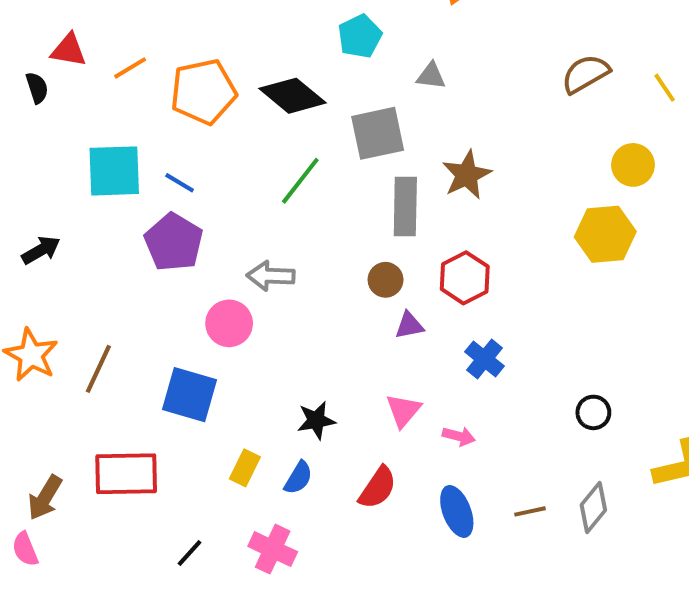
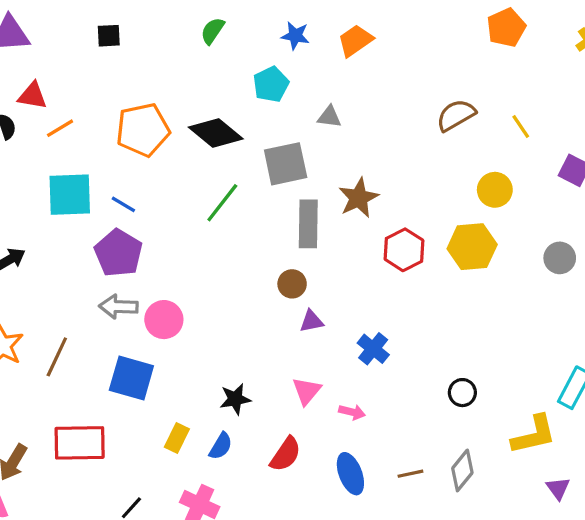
orange line: (130, 68) -> (60, 128), moved
gray arrow: (271, 276) -> (118, 307), moved
red hexagon: (465, 278) -> (404, 250), moved

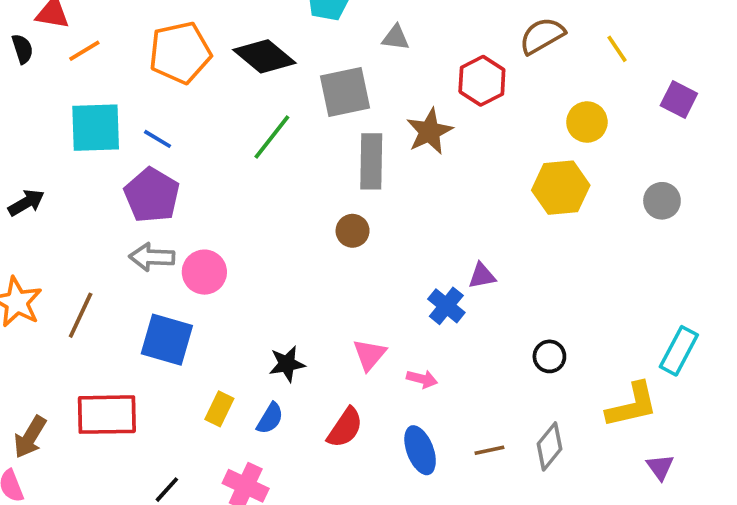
red hexagon: (404, 250) -> (482, 81), moved
purple triangle: (312, 321) -> (482, 276), moved

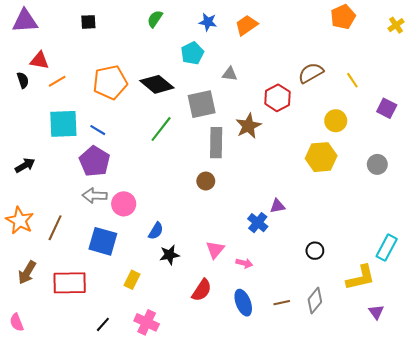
blue semicircle: (270, 418) -> (156, 231), moved
brown arrow: (30, 437) -> (27, 272), moved

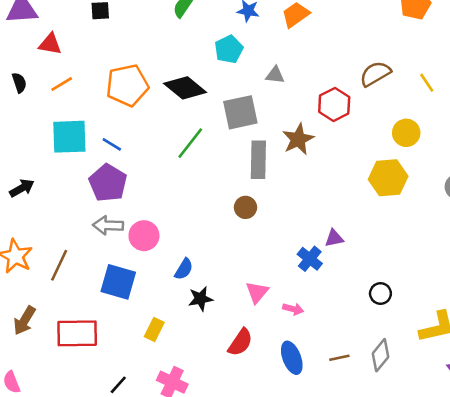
red triangle: (39, 60) -> (50, 44), moved

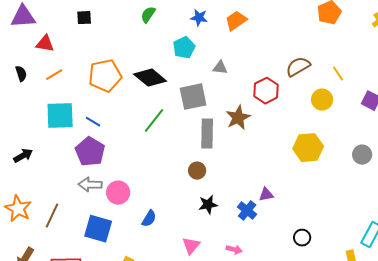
yellow circle: (406, 133) -> (322, 100), moved
pink triangle: (257, 292) -> (191, 246), moved
black star: (201, 299) -> (208, 205), moved

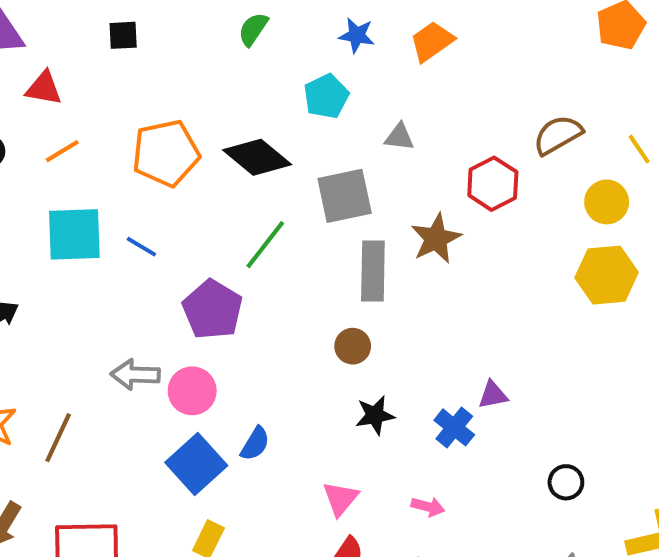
yellow hexagon: (308, 148) -> (607, 275), moved
purple pentagon: (90, 152) -> (212, 310), moved
blue square: (98, 229) -> (196, 464), moved, turned 32

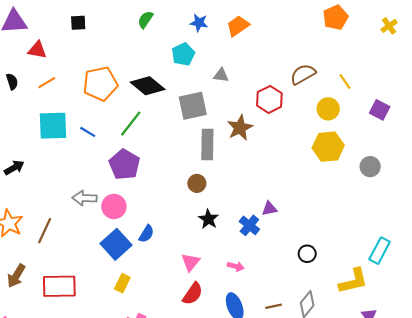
green line: (265, 245) -> (131, 124), moved
black star: (375, 415) -> (208, 219), turned -30

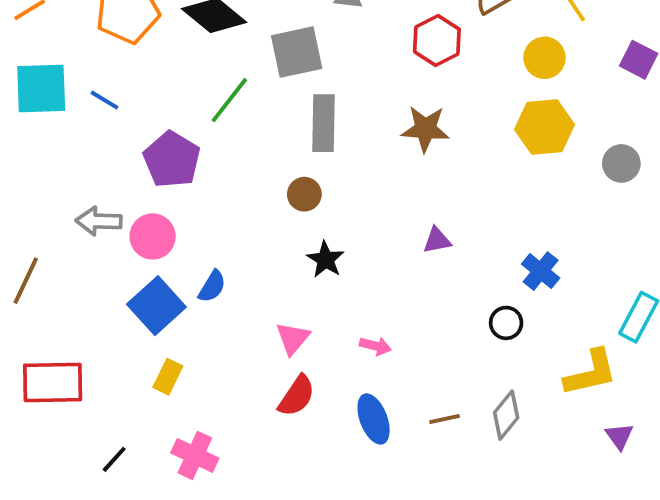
green line: (131, 124) -> (229, 100), moved
brown star: (240, 128) -> (425, 129), moved, turned 30
blue cross: (249, 225) -> (541, 271), moved

